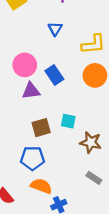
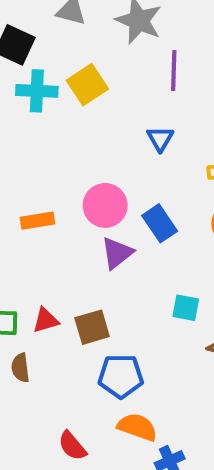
purple triangle: (31, 91) -> (117, 253), turned -30
brown square: (41, 128) -> (92, 327), moved

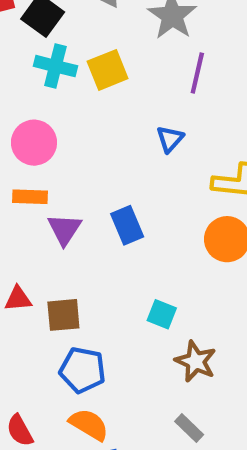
pink circle: (105, 205) -> (34, 143), moved
blue rectangle: (160, 223) -> (127, 225), moved
purple triangle: (117, 253) -> (64, 229), moved, turned -30

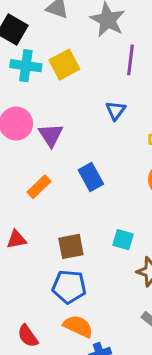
orange rectangle: (30, 197) -> (39, 187), moved, turned -40
purple triangle: (64, 229) -> (51, 135), moved
brown square: (63, 315) -> (71, 246), moved

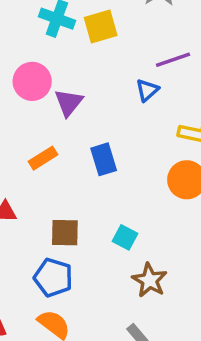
purple line: (131, 60) -> (173, 60), moved, turned 52

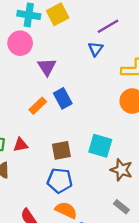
pink circle: (32, 81) -> (20, 43), moved
blue rectangle: (104, 159) -> (63, 98), moved
cyan square: (125, 237) -> (100, 146), size x1.5

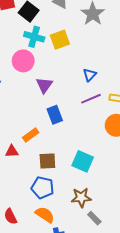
purple line: (108, 26) -> (91, 99), moved
orange rectangle: (38, 106) -> (31, 135), moved
brown star: (121, 170) -> (81, 197), moved, turned -30

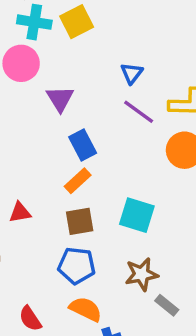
purple line: (91, 99) -> (139, 112), turned 66
orange rectangle: (31, 135) -> (78, 181), moved

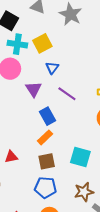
blue triangle: (132, 73) -> (52, 68), moved
purple line: (139, 112) -> (67, 94), moved

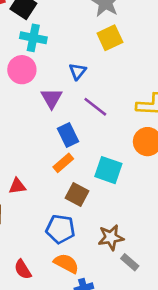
yellow square: (42, 43) -> (110, 38), moved
cyan square: (80, 157) -> (108, 170), moved
brown square: (47, 161) -> (77, 194), moved, turned 36

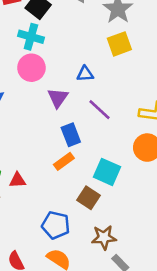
cyan cross: (33, 38) -> (31, 37), moved
blue triangle: (77, 71) -> (85, 74), turned 42
brown square: (77, 194) -> (89, 198), moved

